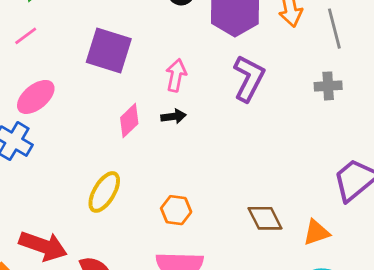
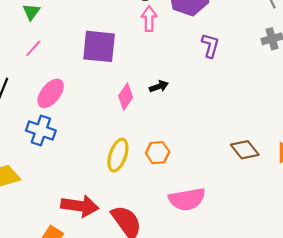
pink arrow: (176, 75) -> (149, 19), moved
purple L-shape: (249, 78) -> (210, 46), size x0.7
orange hexagon: (176, 210) -> (158, 153), moved

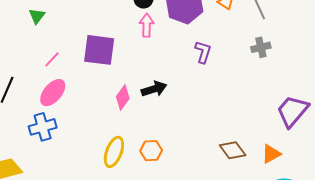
pink line: (33, 48) -> (52, 59), moved
black arrow: (159, 86) -> (154, 89), size x1.4
blue cross: (41, 130) -> (43, 127), turned -36

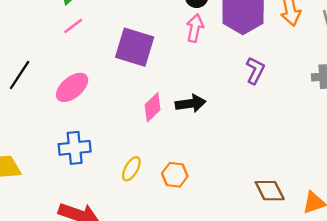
pink line: (52, 59) -> (73, 26), moved
blue cross: (43, 127) -> (75, 148), moved
yellow ellipse: (114, 152) -> (131, 169), size x0.7

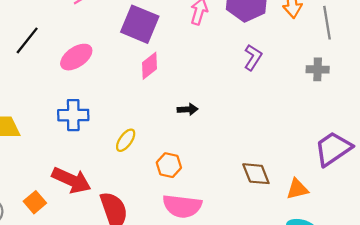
black arrow: (191, 103) -> (188, 109), moved, size x0.7
pink diamond: (153, 107) -> (150, 66), moved
orange hexagon: (175, 175) -> (169, 165), moved

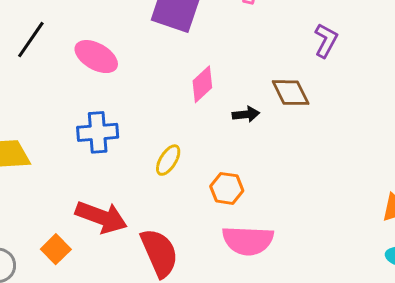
pink ellipse: (76, 57) -> (96, 57), turned 68
pink diamond: (150, 66) -> (202, 84), moved
brown diamond: (256, 174) -> (291, 93), moved

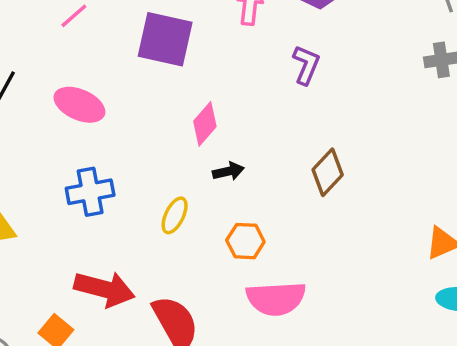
purple L-shape: (326, 41) -> (306, 65), moved
brown diamond: (291, 93) -> (328, 172), moved, turned 75
black arrow: (246, 114) -> (228, 171), moved

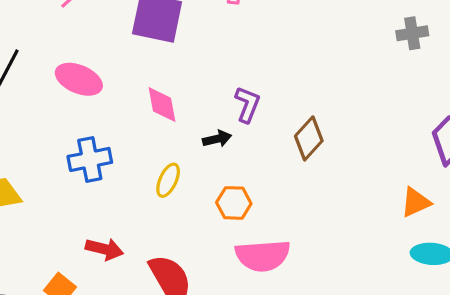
purple L-shape: (306, 65) -> (247, 104), moved
pink diamond: (205, 124) -> (162, 105), moved, turned -51
red arrow: (104, 289) -> (104, 249), size x0.7

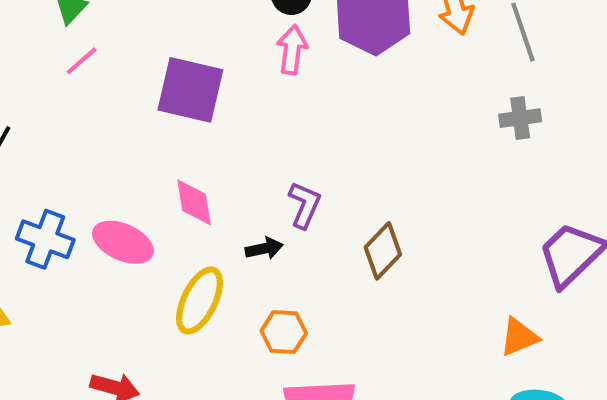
pink ellipse: (79, 79) -> (123, 242), moved
blue cross: (90, 159) -> (45, 239), moved, turned 30
yellow ellipse: (168, 180) -> (199, 300), size x1.5

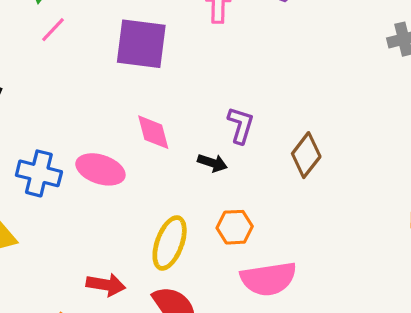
black arrow: (264, 248) -> (212, 163), turned 36
yellow ellipse: (199, 300) -> (170, 243), moved

